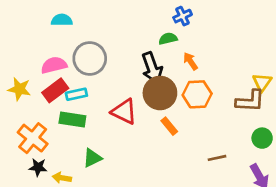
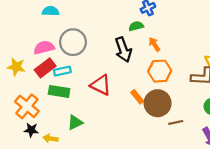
brown circle: (160, 93) -> (158, 103), moved

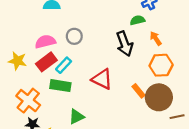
gray circle: (73, 42) -> (74, 36), size x0.6
cyan rectangle: (62, 71) -> (64, 65), turned -35

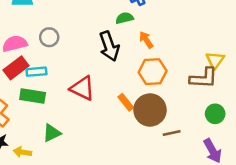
cyan rectangle: (64, 65) -> (36, 72), turned 42

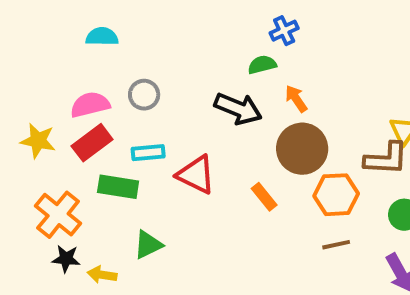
black arrow: (109, 46) -> (238, 109), turned -48
cyan rectangle: (36, 72) -> (148, 153), moved
orange hexagon: (153, 72) -> (336, 195), moved
brown circle: (150, 110) -> (302, 149), moved

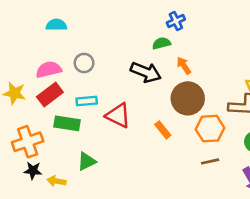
orange cross: (58, 215) -> (28, 142), turned 32

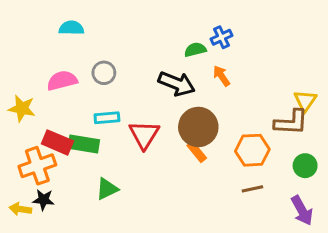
blue cross: (176, 21) -> (222, 37), moved
red rectangle: (50, 94) -> (57, 142), moved, turned 60
brown circle: (188, 98) -> (198, 127), moved
red triangle: (118, 115) -> (144, 135), turned 36
yellow arrow: (56, 181) -> (20, 209), moved

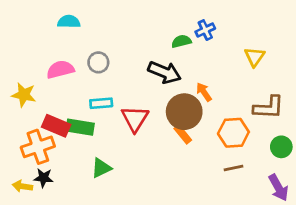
orange arrow: (222, 76) -> (204, 92), moved
yellow triangle: (305, 101) -> (255, 57), moved

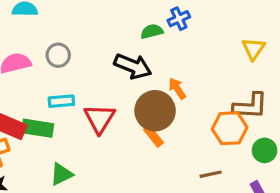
yellow triangle: (255, 57) -> (253, 49), moved
orange hexagon: (233, 133) -> (230, 128), moved

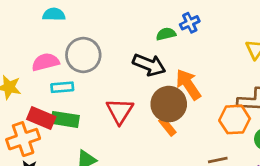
gray circle: (58, 55) -> (83, 55), size x1.6
orange arrow: (177, 89) -> (188, 84), size x1.6
cyan rectangle: (61, 101) -> (62, 87), moved

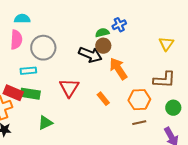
pink semicircle: (45, 62) -> (16, 40), moved, turned 108
brown circle: (169, 104) -> (103, 46), moved, size x0.6
orange hexagon: (235, 119) -> (139, 100), moved

